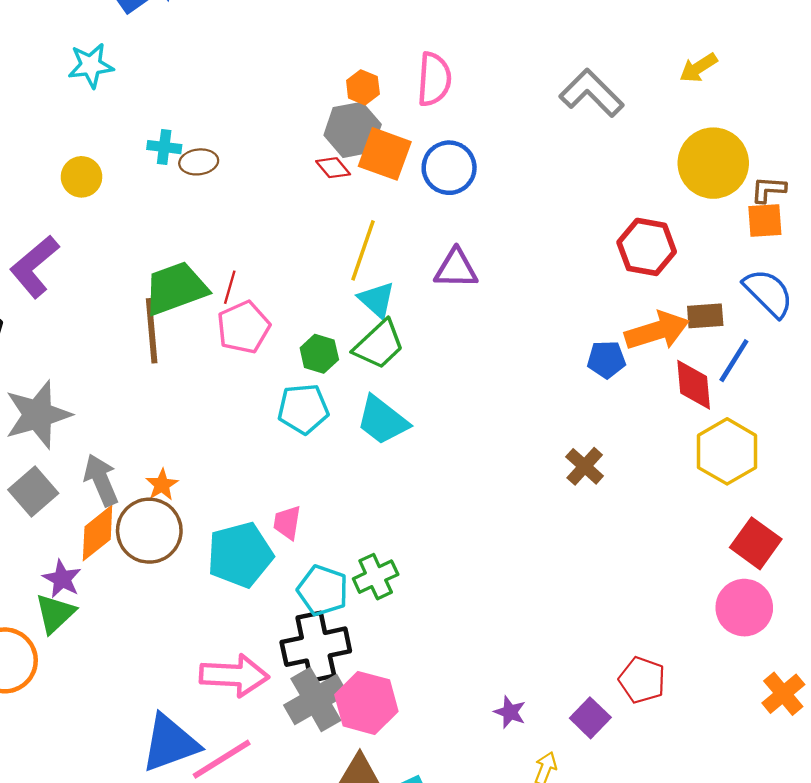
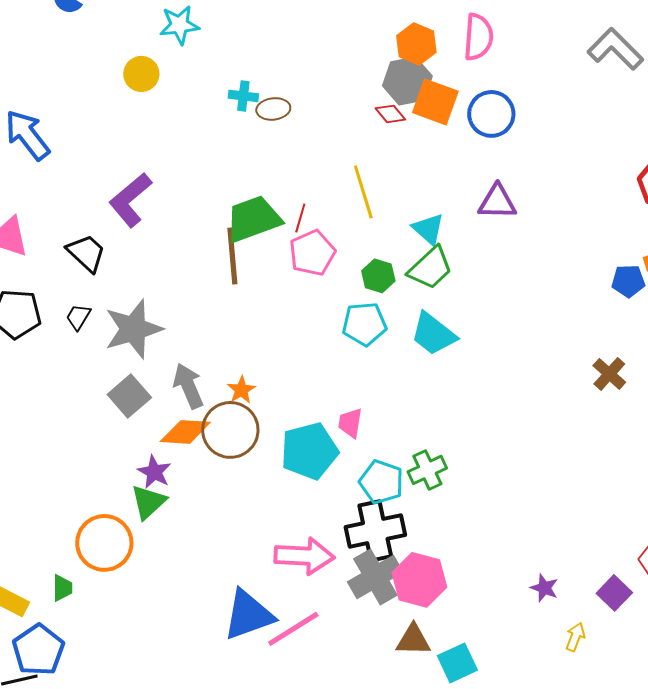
orange hexagon: (363, 87) -> (416, 44), size x1.4
yellow circle: (82, 177) -> (141, 74), moved
yellow line: (363, 250) -> (363, 192), moved, turned -36
orange diamond: (98, 533) -> (185, 432), turned 42

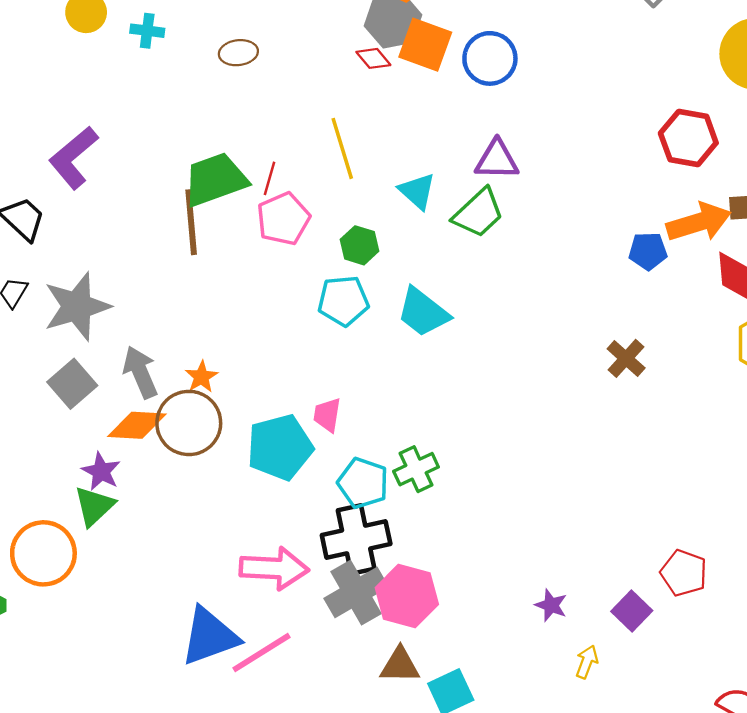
cyan cross: (243, 96) -> (147, 31), moved
green trapezoid: (430, 268) -> (478, 213), moved

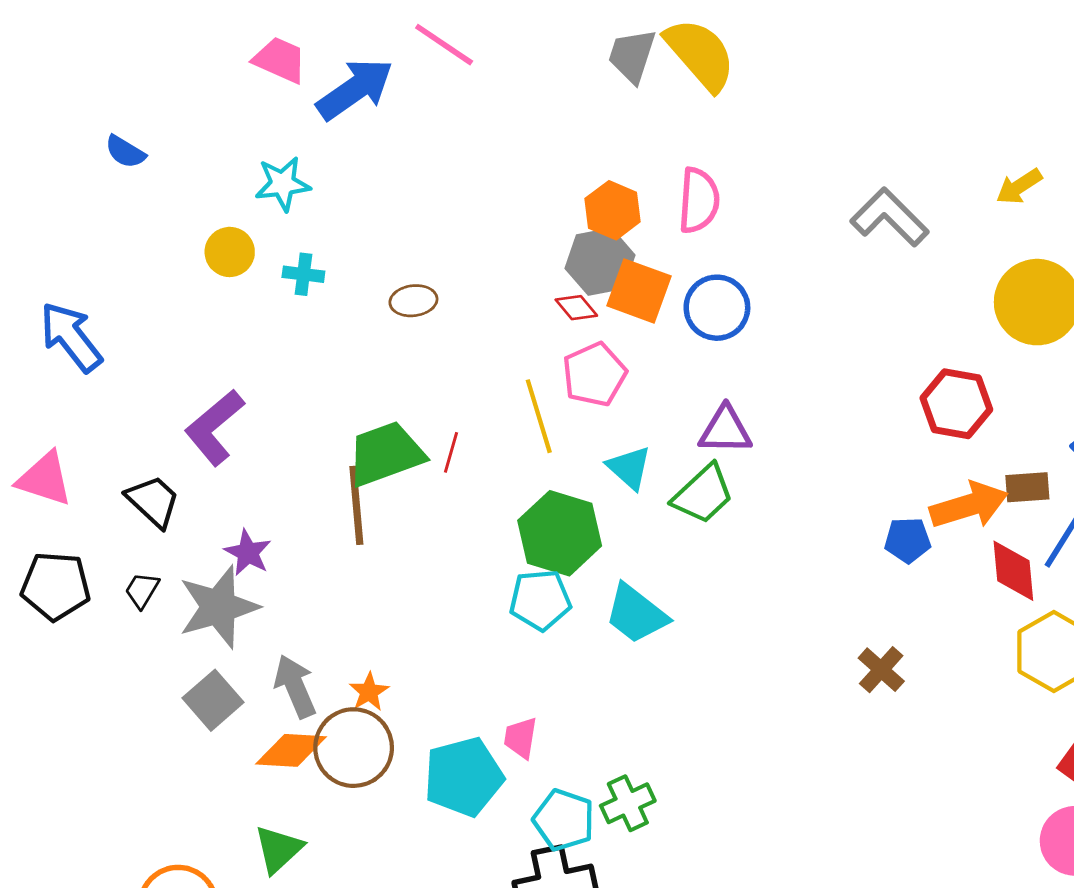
pink pentagon: (283, 219) -> (594, 374), moved
green hexagon: (360, 245) -> (560, 533), size x1.8
purple star: (101, 471) -> (248, 553), moved
green triangle: (94, 506) -> (278, 849), moved

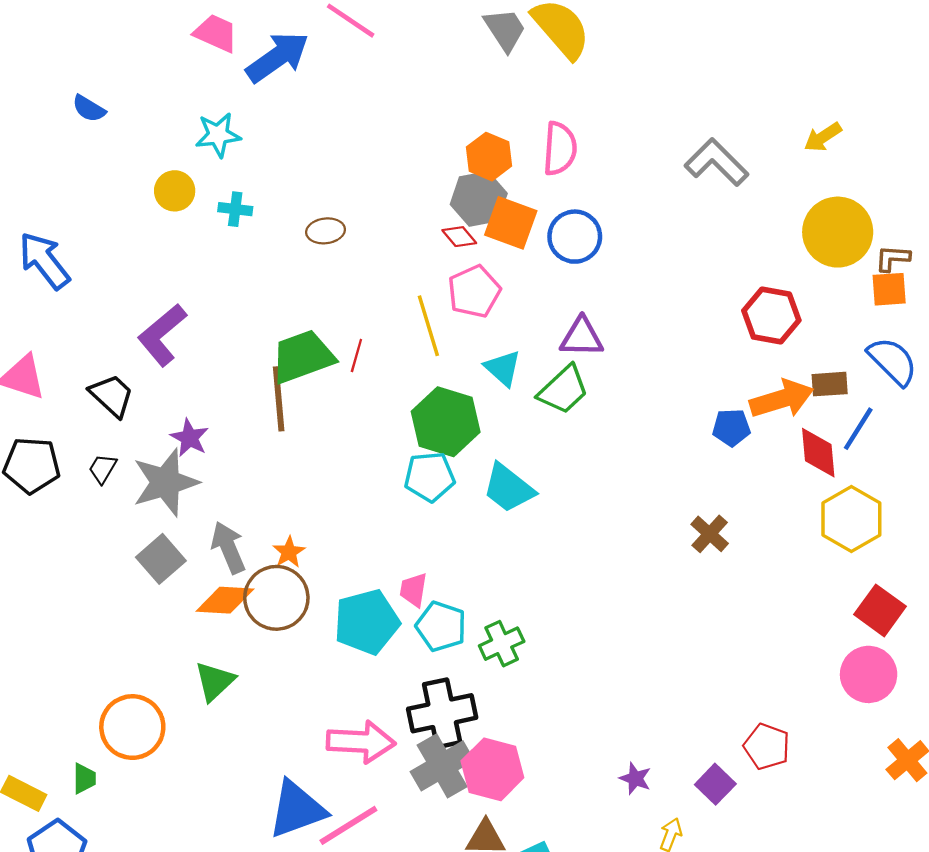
gray trapezoid: (632, 56) -> (505, 30), turned 129
cyan pentagon: (564, 820) -> (441, 626), moved

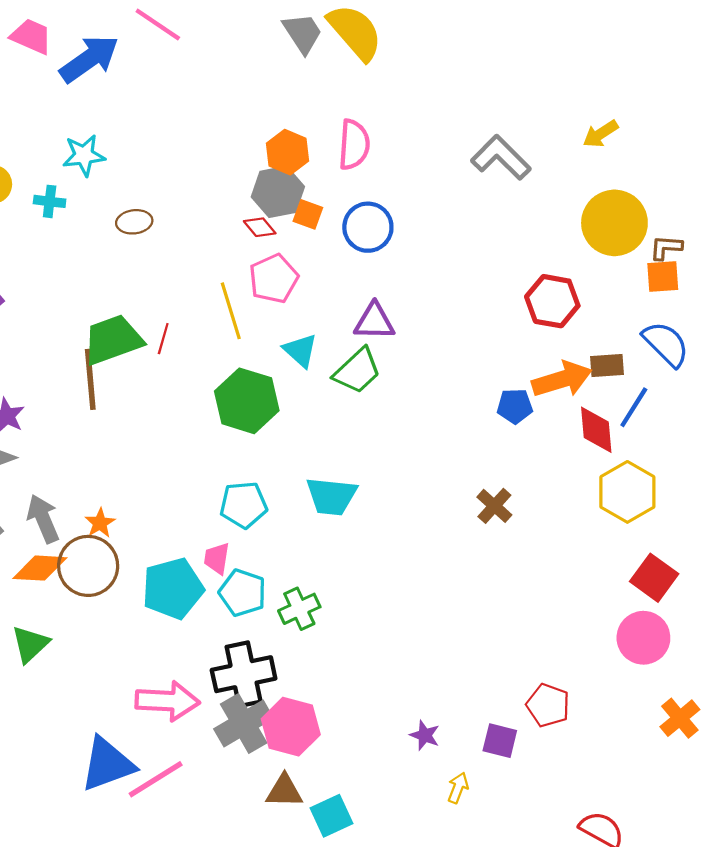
cyan star: (218, 135) -> (84, 155), moved
orange square: (511, 223) -> (308, 214), size x0.6
cyan pentagon: (430, 477) -> (244, 505), moved
cyan trapezoid: (508, 488) -> (331, 496), moved, turned -32
purple square: (715, 784) -> (500, 741), turned -30

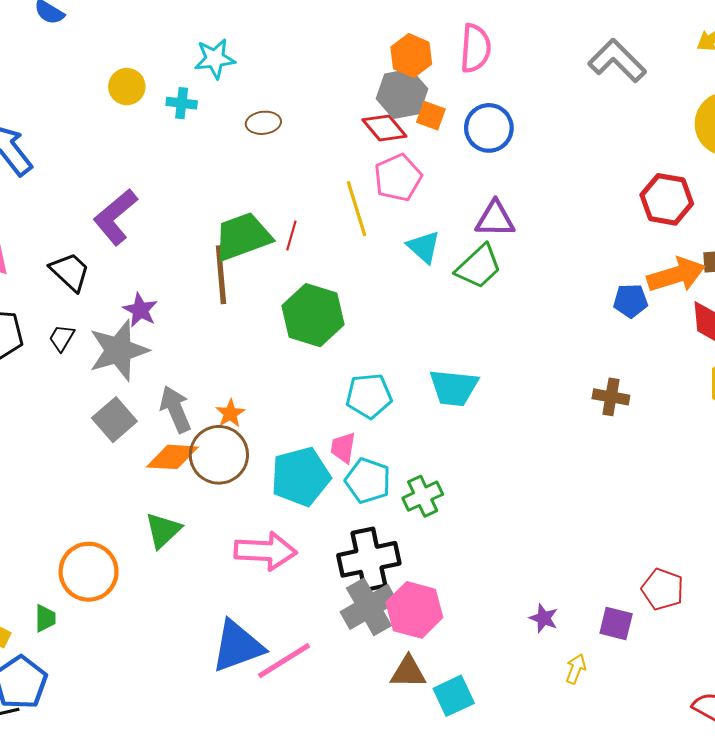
red diamond: (260, 227) -> (384, 128), size x1.4
green hexagon: (247, 401) -> (313, 315), moved
brown cross: (494, 506) -> (611, 397), turned -32
pink arrow: (167, 701) -> (265, 551), moved

